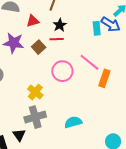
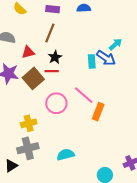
brown square: (39, 47) -> (33, 78), size x1.5
yellow cross: (35, 92) -> (29, 123), turned 35
black triangle: (19, 135) -> (11, 166), turned 32

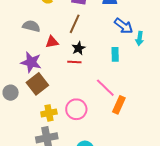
cyan arrow: (115, 44) -> (140, 38), turned 136
blue arrow: (106, 58) -> (124, 26), moved
brown square: (33, 78) -> (37, 84), moved
pink circle: (56, 103) -> (76, 109), moved

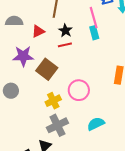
cyan rectangle: (115, 54) -> (94, 33), moved
brown square: (37, 84) -> (47, 69), moved
pink line: (105, 88) -> (94, 18), moved, turned 45

